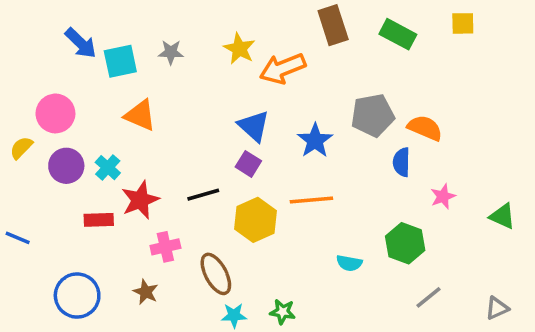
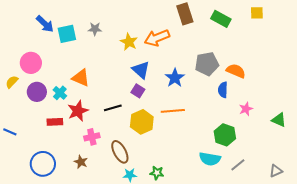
yellow star: (239, 49) -> (129, 42), moved
orange triangle: (140, 115) -> (81, 78), moved
cyan semicircle: (349, 263) -> (210, 159), moved, size x1.5

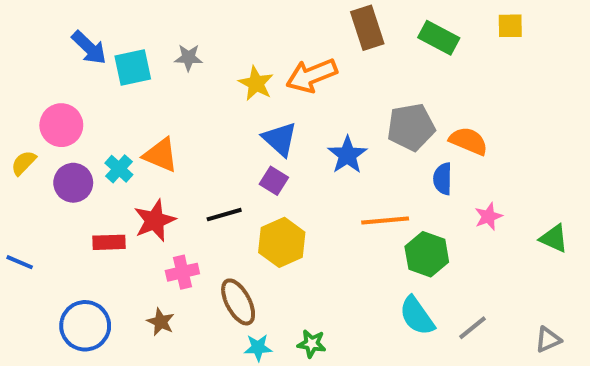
cyan cross: (60, 93) -> (119, 169), moved
orange line: (173, 111) -> (385, 220), moved
green hexagon: (225, 135) -> (427, 254), moved
cyan semicircle: (210, 159) -> (417, 316), turned 45

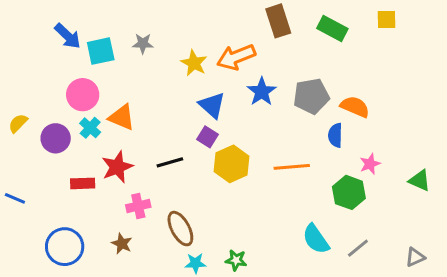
pink circle: (61, 125) -> (83, 95), moved
blue star: (347, 155) -> (262, 92), moved
yellow hexagon: (282, 242) -> (232, 164), moved
green hexagon: (427, 254) -> (349, 192), moved

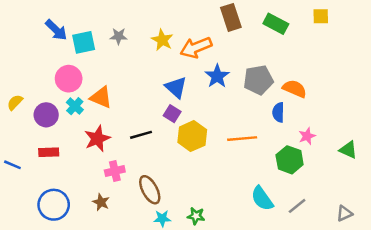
yellow star: (194, 63) -> (162, 40), moved
red rectangle: (83, 183) -> (49, 152), moved

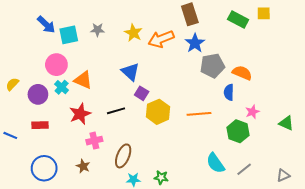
green rectangle: (276, 24) -> (238, 19), moved
blue star: (217, 76) -> (195, 43), moved
blue triangle: (176, 87) -> (130, 72), moved
brown ellipse: (150, 190) -> (123, 156), turned 50

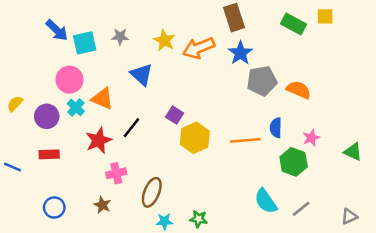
blue triangle: (130, 72) -> (142, 75), moved
blue semicircle: (229, 92) -> (276, 128), moved
black line: (116, 111) -> (131, 128), moved, turned -36
blue circle: (44, 168) -> (54, 207), size x0.7

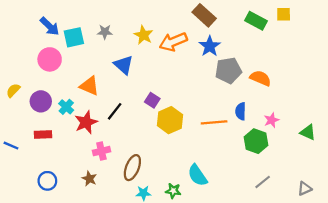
brown rectangle: (234, 18) -> (204, 15), turned -30
pink circle: (69, 80) -> (50, 59), moved
cyan cross: (76, 107) -> (66, 107), moved
cyan semicircle: (266, 201) -> (198, 175), moved

